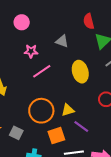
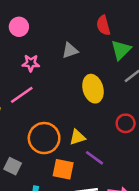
gray triangle: (62, 41) -> (70, 50), turned -40
pink line: (42, 71) -> (22, 95), moved
orange square: (56, 136) -> (63, 169), turned 30

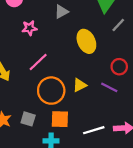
pink line: (22, 95) -> (38, 62), moved
purple line: (94, 158) -> (109, 87), moved
orange square: (63, 169) -> (60, 119), moved

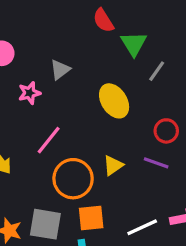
gray triangle: (61, 12) -> (60, 70), moved
gray square: (28, 119) -> (45, 224), size x1.5

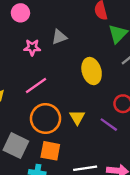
yellow triangle: (113, 165) -> (77, 117), turned -42

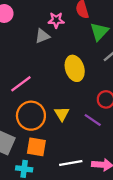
pink star: (32, 47) -> (56, 20), moved

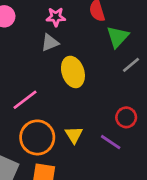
pink star: (56, 20) -> (56, 17), moved
yellow ellipse: (75, 68) -> (73, 72), moved

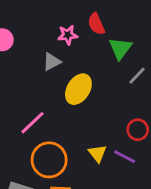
pink star: (56, 17) -> (68, 35), moved
yellow ellipse: (73, 72) -> (78, 89), turned 56
yellow triangle: (74, 135) -> (98, 153), moved

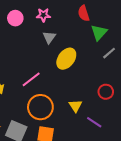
pink star: (68, 35) -> (43, 15), moved
gray triangle: (52, 62) -> (49, 37), turned -32
purple line: (125, 157) -> (94, 122), moved

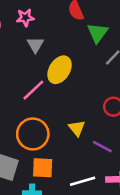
pink line: (31, 79) -> (33, 90), moved

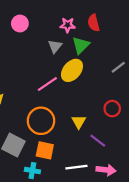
pink star: (25, 18) -> (68, 25), moved
green triangle: (98, 33) -> (81, 45), moved

